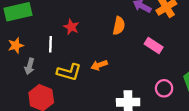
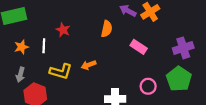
orange star: (16, 45) -> (21, 47), moved
gray arrow: (30, 66) -> (20, 75), moved

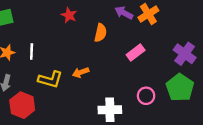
red star: (63, 30) -> (69, 15), moved
pink rectangle: (139, 47) -> (136, 53), turned -70
purple cross: (183, 48) -> (185, 54), turned -36

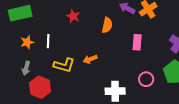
red star: (69, 15) -> (73, 16), moved
pink rectangle: (136, 53) -> (137, 42), turned -49

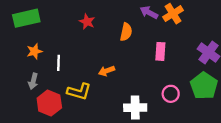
white line: (48, 41) -> (58, 63), moved
yellow L-shape: (64, 65) -> (79, 92), moved

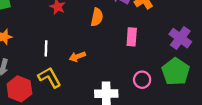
white line: (58, 63) -> (46, 48), moved
yellow L-shape: (79, 92) -> (50, 77), turned -135

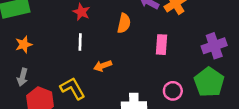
purple cross: (180, 38) -> (214, 46), turned 35
white line: (46, 48) -> (80, 42), moved

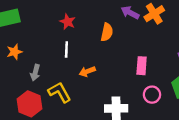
pink rectangle: (162, 45) -> (142, 66), moved
gray arrow: (22, 77) -> (35, 73), moved

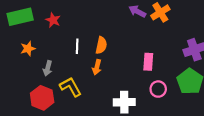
red star: (68, 22) -> (53, 20), moved
orange semicircle: (107, 32) -> (101, 45), moved
orange arrow: (87, 71) -> (97, 67), turned -56

